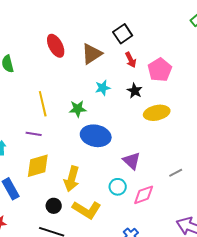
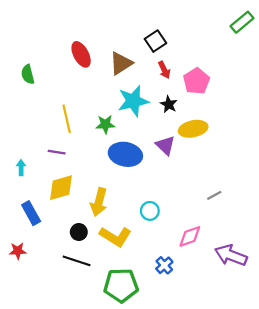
cyan star: (103, 88) -> (133, 101), size x1.8
purple triangle: (132, 161) -> (165, 145), moved
pink diamond: (144, 195) -> (190, 236), moved

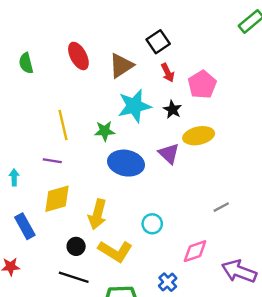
green semicircle: (28, 74) -> (26, 63), moved

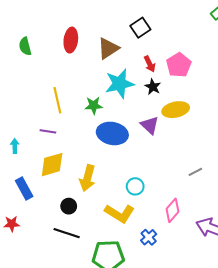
red ellipse: (78, 56) -> (71, 40), turned 35
red arrow: (168, 73) -> (150, 64), moved
yellow L-shape: (115, 251) -> (120, 213), moved
pink diamond: (195, 251) -> (173, 210), turned -30

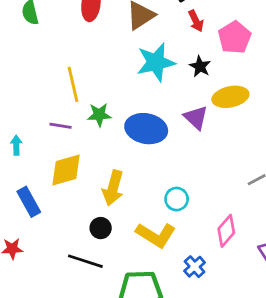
red arrow: (150, 64) -> (196, 21), moved
green star: (94, 105) -> (99, 115), moved
black circle: (69, 206) -> (101, 228), moved

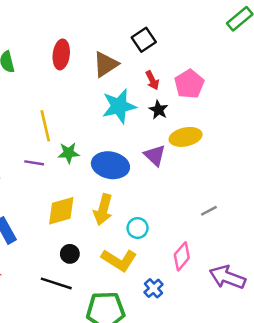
red arrow: (196, 21) -> (152, 80), moved
yellow diamond: (66, 170) -> (61, 211), moved
yellow arrow: (113, 188) -> (103, 210), moved

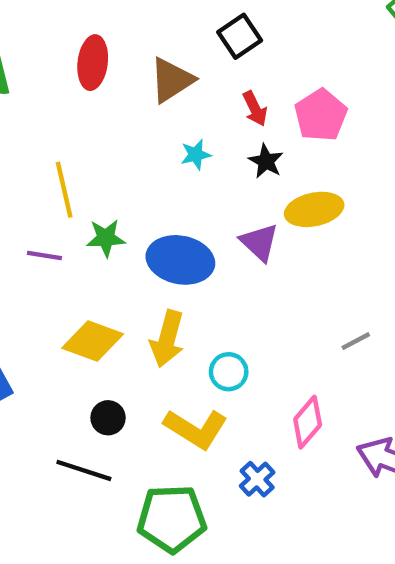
cyan star: (119, 106) -> (196, 155), size x0.5
yellow diamond: (61, 211) -> (93, 341), turned 36

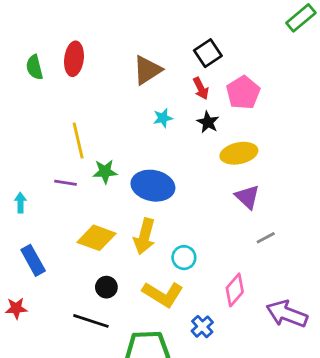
black square: (240, 36) -> (208, 53), moved
red ellipse: (93, 63) -> (74, 59), moved
purple triangle: (259, 242) -> (247, 197), moved

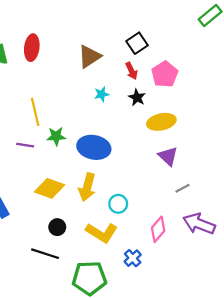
purple arrow: (287, 314) -> (199, 224), moved

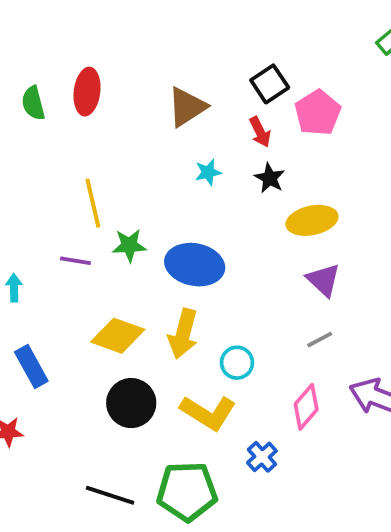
pink pentagon: (165, 74) -> (318, 113), moved
gray line: (182, 188) -> (320, 340), moved
black circle: (57, 227) -> (131, 403), size x1.6
black line: (45, 254) -> (110, 495), moved

